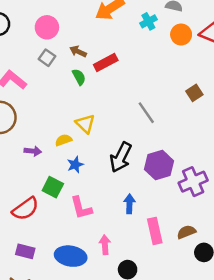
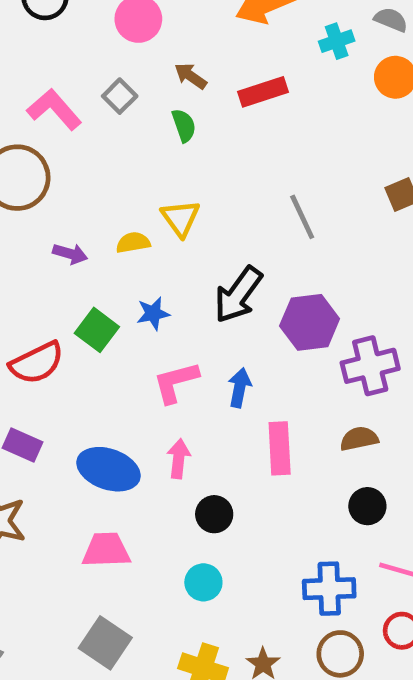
gray square: (47, 58) -> (120, 96), moved
red rectangle: (106, 63) -> (263, 92), moved
blue star: (75, 165) -> (153, 313), moved
pink L-shape: (81, 208) -> (176, 382), moved, turned 80
brown semicircle: (186, 232) -> (359, 439), moved

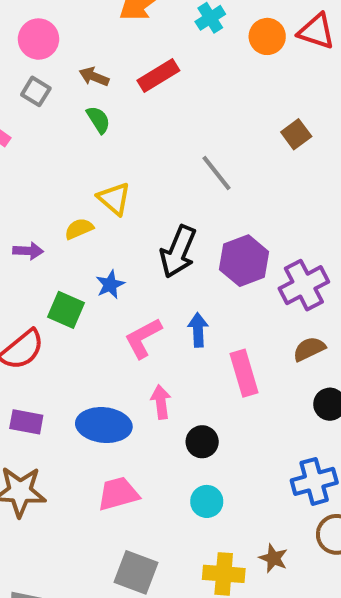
gray square: (120, 96) -> (36, 91), moved

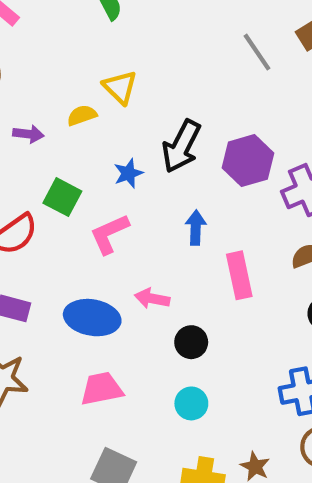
gray line: (217, 173) -> (257, 52), moved
blue star: (110, 285) -> (128, 173), moved
pink L-shape: (143, 338) -> (109, 234), moved
pink arrow: (161, 402) -> (152, 298), turned -76

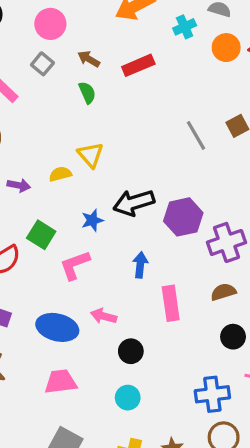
black arrow: (181, 146) -> (134, 203), turned 42

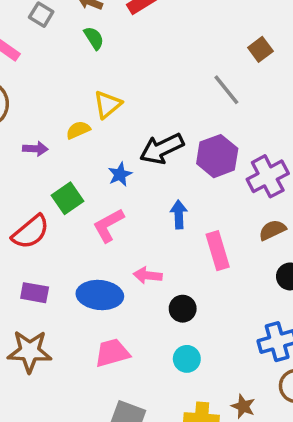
gray line: (196, 135) -> (226, 90), moved
yellow triangle: (91, 155) -> (108, 104), turned 40
green square: (41, 235) -> (67, 198), turned 32

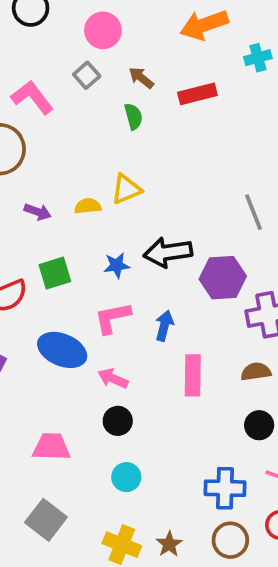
pink L-shape: (108, 225) -> (112, 318), moved
blue ellipse: (100, 295) -> (62, 350), moved
black circle: (183, 309) -> (118, 421), moved

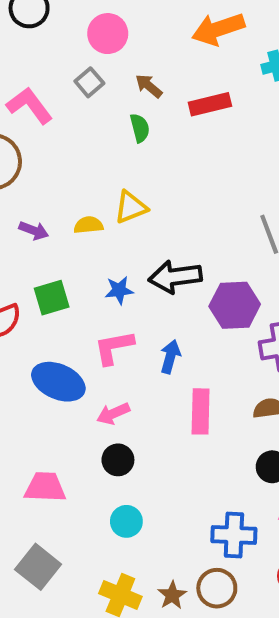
pink arrow: (113, 378) -> (113, 414), turned -48
brown circle: (230, 540) -> (217, 588), moved

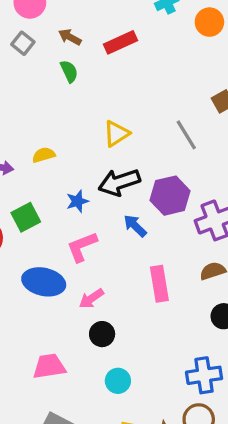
yellow triangle: (131, 207) -> (116, 134), moved
blue arrow: (170, 357) -> (135, 226), moved, turned -50

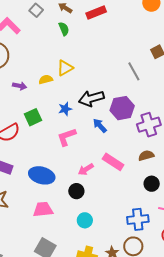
yellow triangle: (116, 134) -> (65, 68), moved
blue ellipse: (44, 282) -> (42, 175), moved
pink rectangle: (159, 284) -> (113, 162), turned -50
pink arrow: (91, 299) -> (86, 169), moved

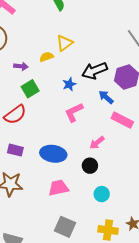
green square: (33, 117) -> (30, 89), moved
pink rectangle: (113, 162) -> (122, 120), moved

